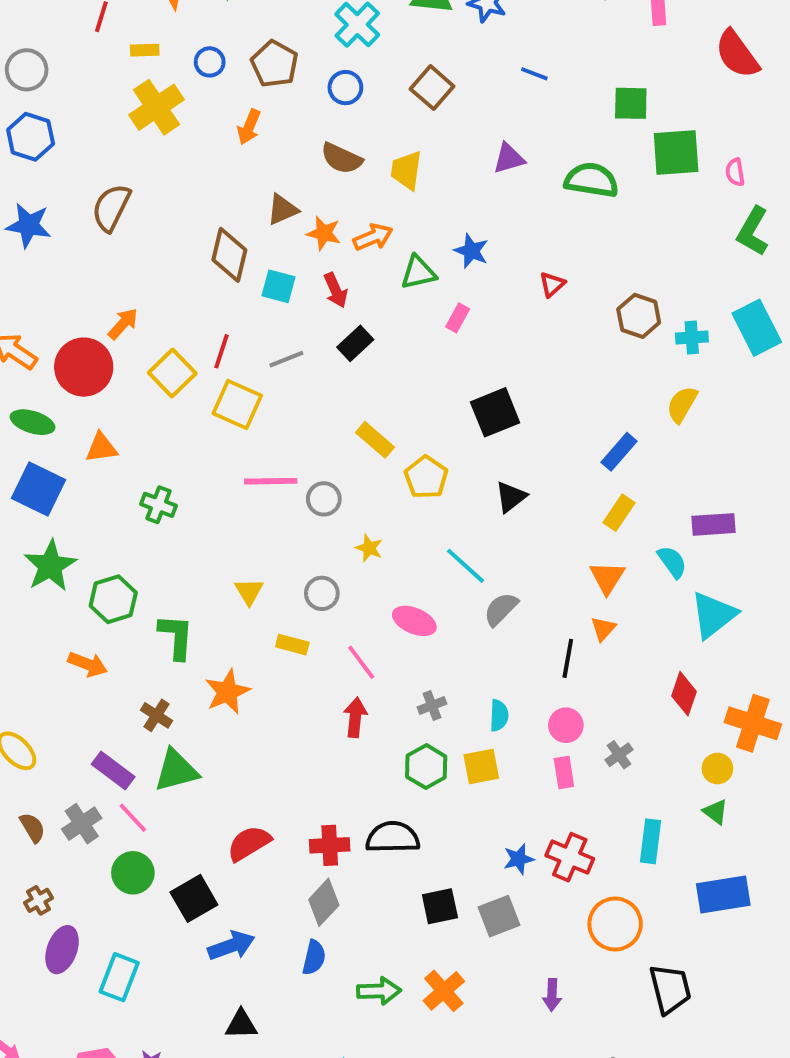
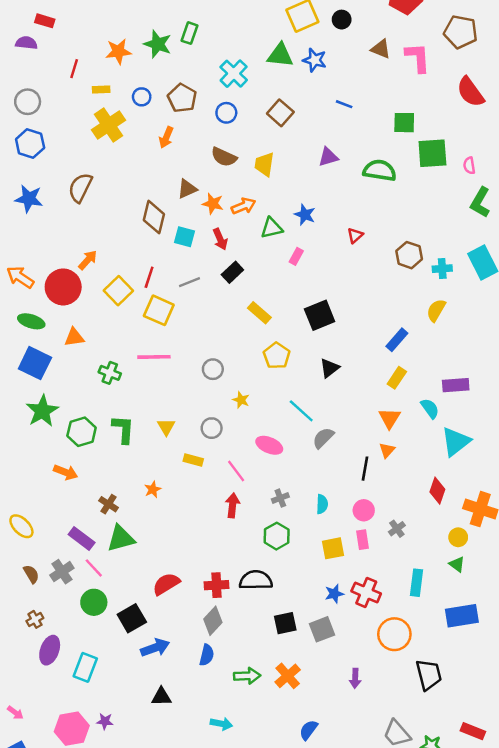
yellow rectangle: (375, 440) -> (259, 313), moved
pink line: (271, 481) -> (154, 357), moved
green L-shape: (176, 637) -> (123, 429), moved
orange star: (227, 692) -> (153, 489), size x0.6
yellow square: (481, 767) -> (333, 548), moved

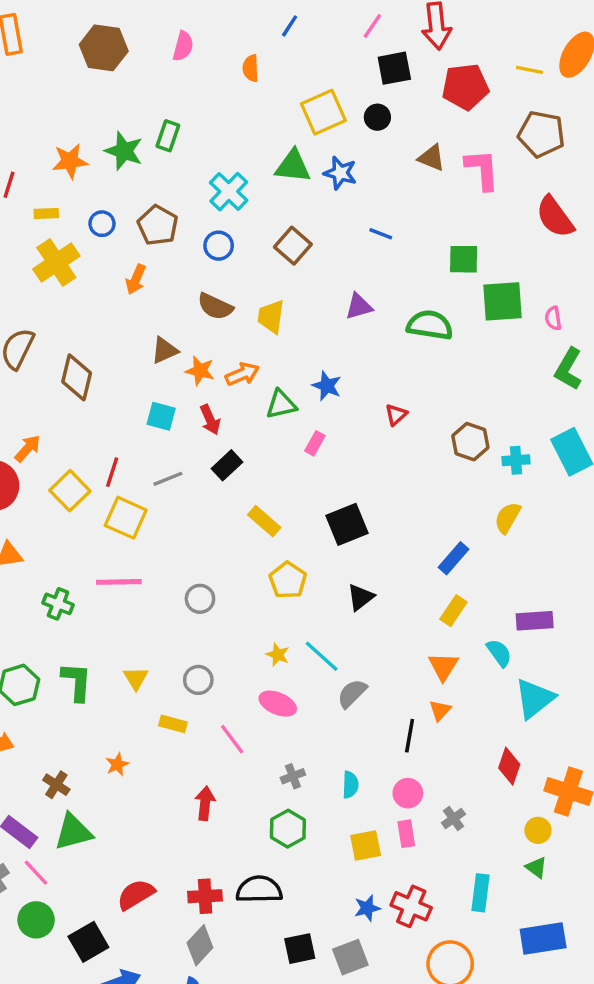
brown diamond: (154, 217) -> (77, 377), moved
yellow star: (241, 400) -> (278, 655), moved
red arrow: (232, 505) -> (205, 803), moved

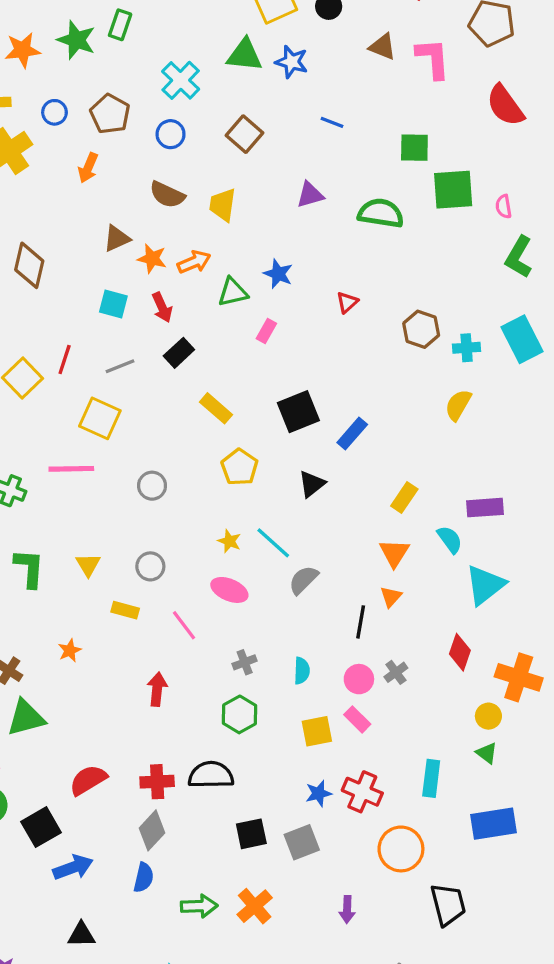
yellow square: (126, 518) -> (100, 418), moved
blue rectangle: (453, 558) -> (352, 434), moved
gray cross: (453, 818) -> (396, 672), moved
pink rectangle: (406, 834) -> (357, 719), turned -36

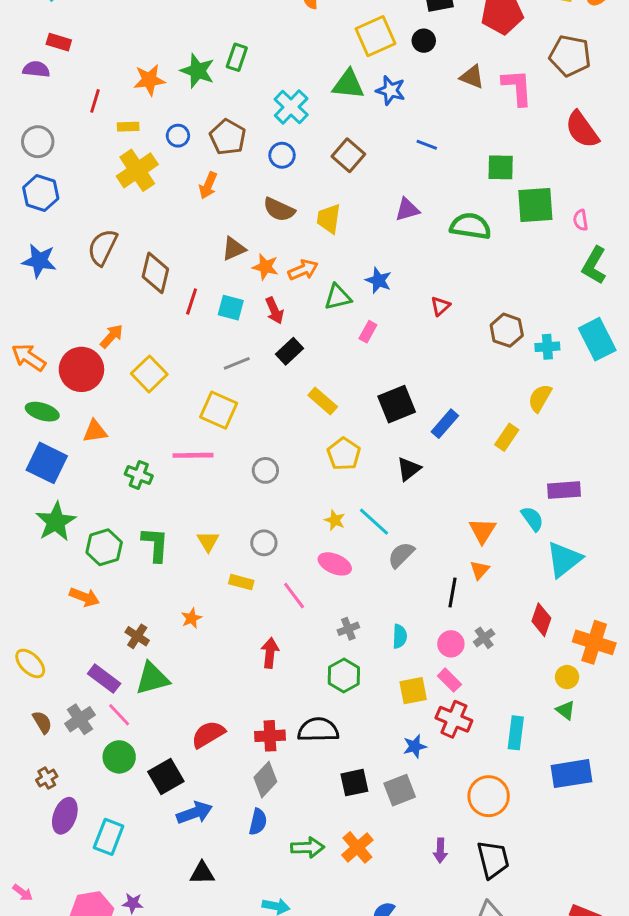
red line: (65, 360) -> (192, 302), moved
yellow rectangle: (404, 497) -> (507, 437), moved
red cross: (362, 792) -> (454, 719), moved
black trapezoid: (448, 904) -> (493, 859), moved

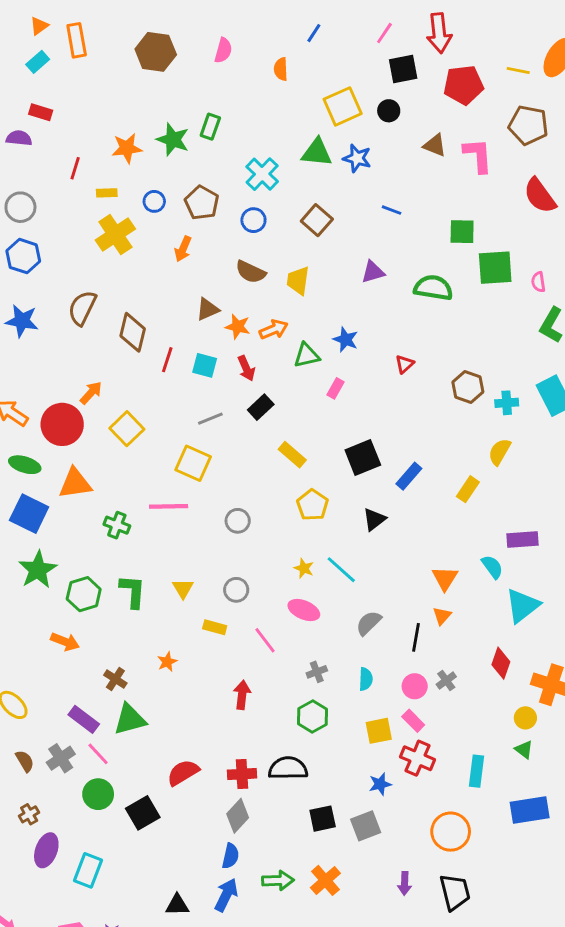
orange triangle: (95, 431) -> (75, 483), size x1.4
gray semicircle: (401, 555) -> (369, 623), moved
blue arrow: (195, 813) -> (226, 895), moved, turned -44

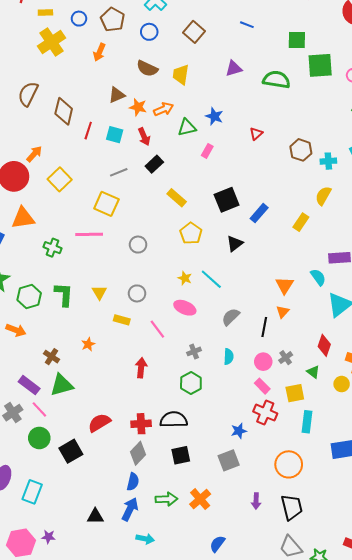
yellow square: (379, 731) -> (295, 393), moved
green triangle: (524, 750) -> (313, 372), moved
black square: (323, 819) -> (181, 455), moved

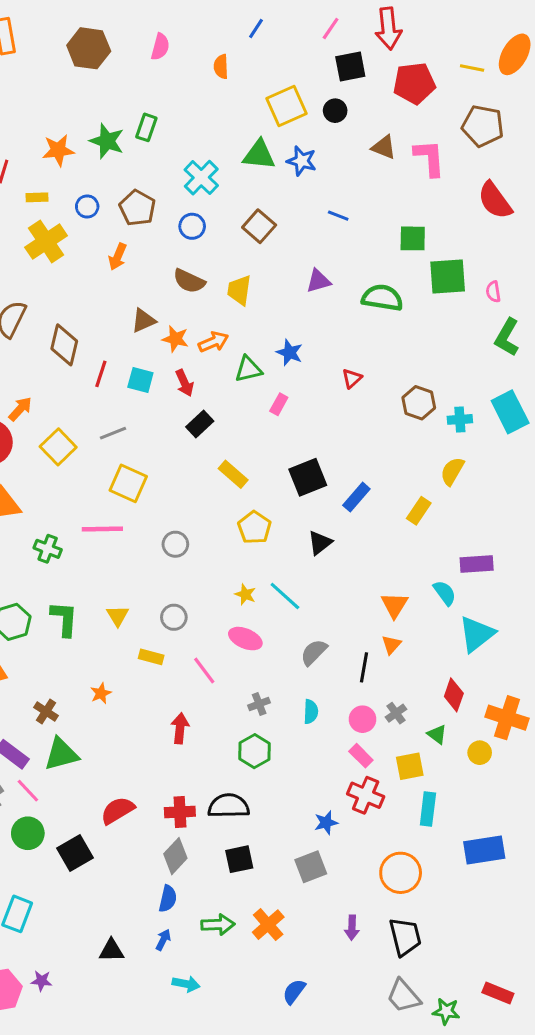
gray line: (119, 172) -> (113, 433), moved
blue arrow: (130, 509) -> (163, 940), size x0.6

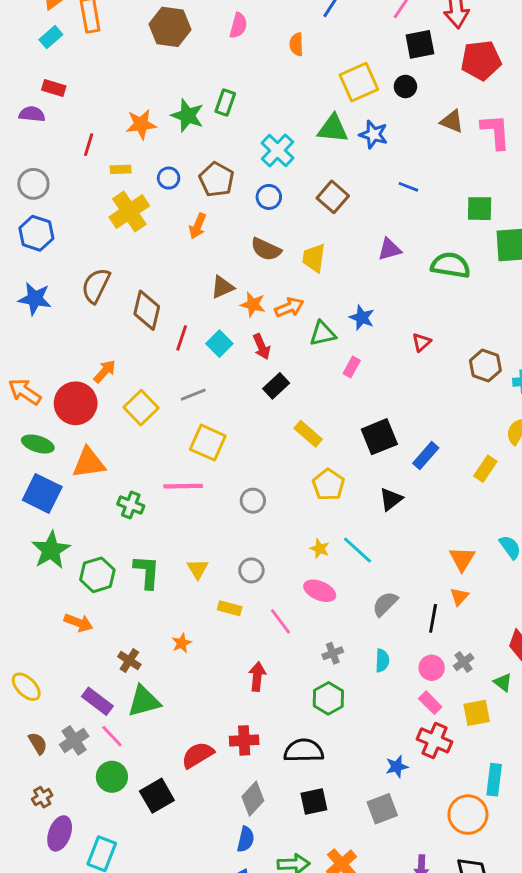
cyan square: (140, 380) -> (219, 344), turned 30
cyan rectangle: (428, 809) -> (494, 780), moved
red cross: (180, 812) -> (244, 740), moved

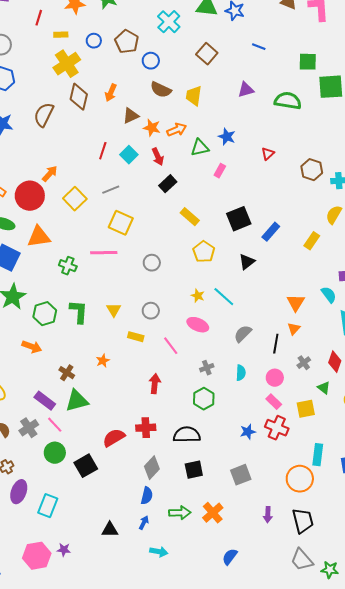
blue circle: (269, 197) -> (151, 61), moved
orange arrow: (198, 226) -> (111, 93), moved
brown diamond: (147, 310) -> (79, 97), moved
gray cross: (464, 662) -> (304, 363), moved
blue star: (397, 767) -> (248, 432), moved

